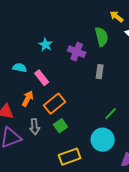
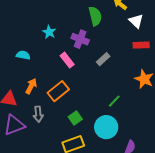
green semicircle: (102, 37) -> (95, 16), moved
gray rectangle: (100, 72) -> (103, 59), turned 40
pink rectangle: (42, 78) -> (67, 60), moved
green square: (61, 126) -> (75, 118), moved

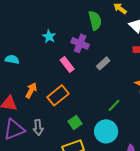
cyan semicircle: (23, 55) -> (12, 59), moved
gray arrow: (38, 114) -> (38, 127), moved

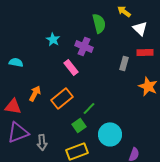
gray rectangle: (103, 63) -> (124, 63), moved, turned -32
green line: (114, 105) -> (89, 108), moved
gray arrow: (38, 127) -> (42, 142), moved

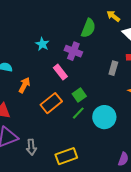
green semicircle: (99, 23) -> (88, 28), turned 36
orange arrow: (35, 93) -> (24, 85), moved
green square: (79, 125) -> (79, 95), moved
cyan circle: (110, 134) -> (104, 117), moved

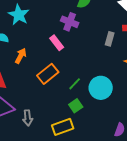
cyan star: (42, 44) -> (19, 15), moved, size x1.5
green square: (79, 95) -> (76, 106), moved

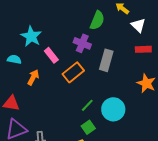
gray rectangle: (110, 39) -> (106, 60), moved, size x1.5
pink rectangle: (57, 43) -> (51, 55), moved
orange rectangle: (48, 74) -> (73, 72), moved

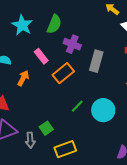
green semicircle: (97, 20) -> (54, 24), moved
cyan star: (31, 36) -> (22, 25), moved
green square: (88, 127) -> (46, 128), moved

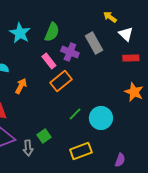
pink rectangle: (41, 56) -> (49, 61), moved
gray rectangle: (96, 61) -> (94, 43), moved, turned -45
yellow rectangle: (65, 149) -> (81, 151), moved

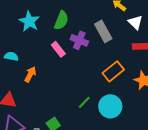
orange rectangle: (61, 81) -> (113, 71), moved

